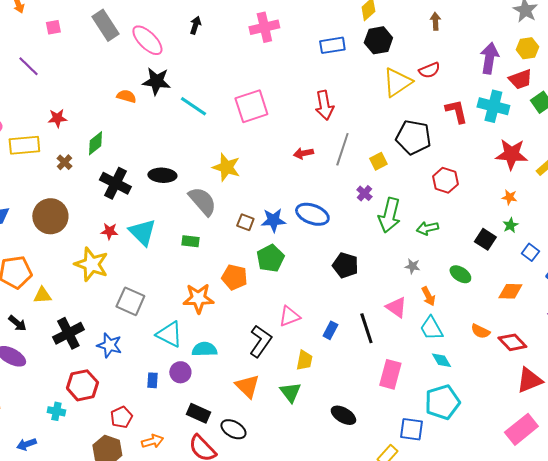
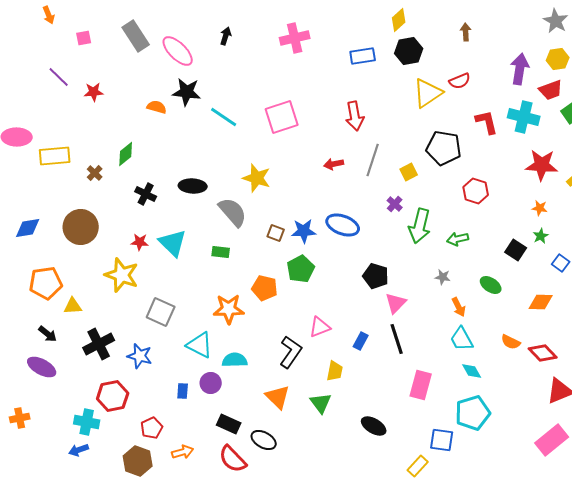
red star: (57, 118) -> (94, 92), moved
black cross: (115, 183) -> (146, 194), size x0.7
pink triangle: (396, 307) -> (396, 303), moved, turned 40
cyan cross: (56, 411) -> (87, 422), size x1.4
blue arrow: (26, 444) -> (79, 450), moved

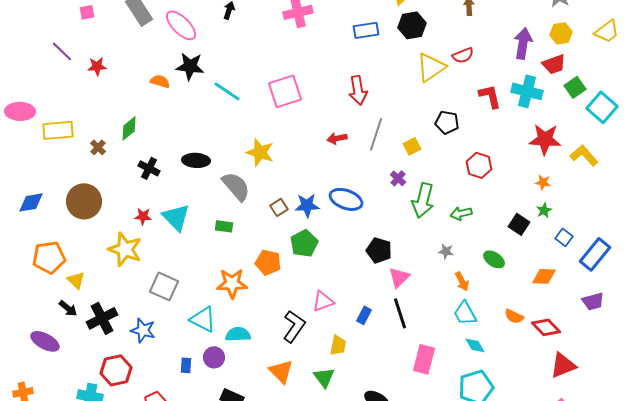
black pentagon: (444, 148) -> (447, 122), size x0.7
brown square: (276, 233) -> (279, 207), turned 36
yellow triangle: (73, 306) -> (76, 280), turned 48
black arrow: (48, 334) -> (68, 308), moved

